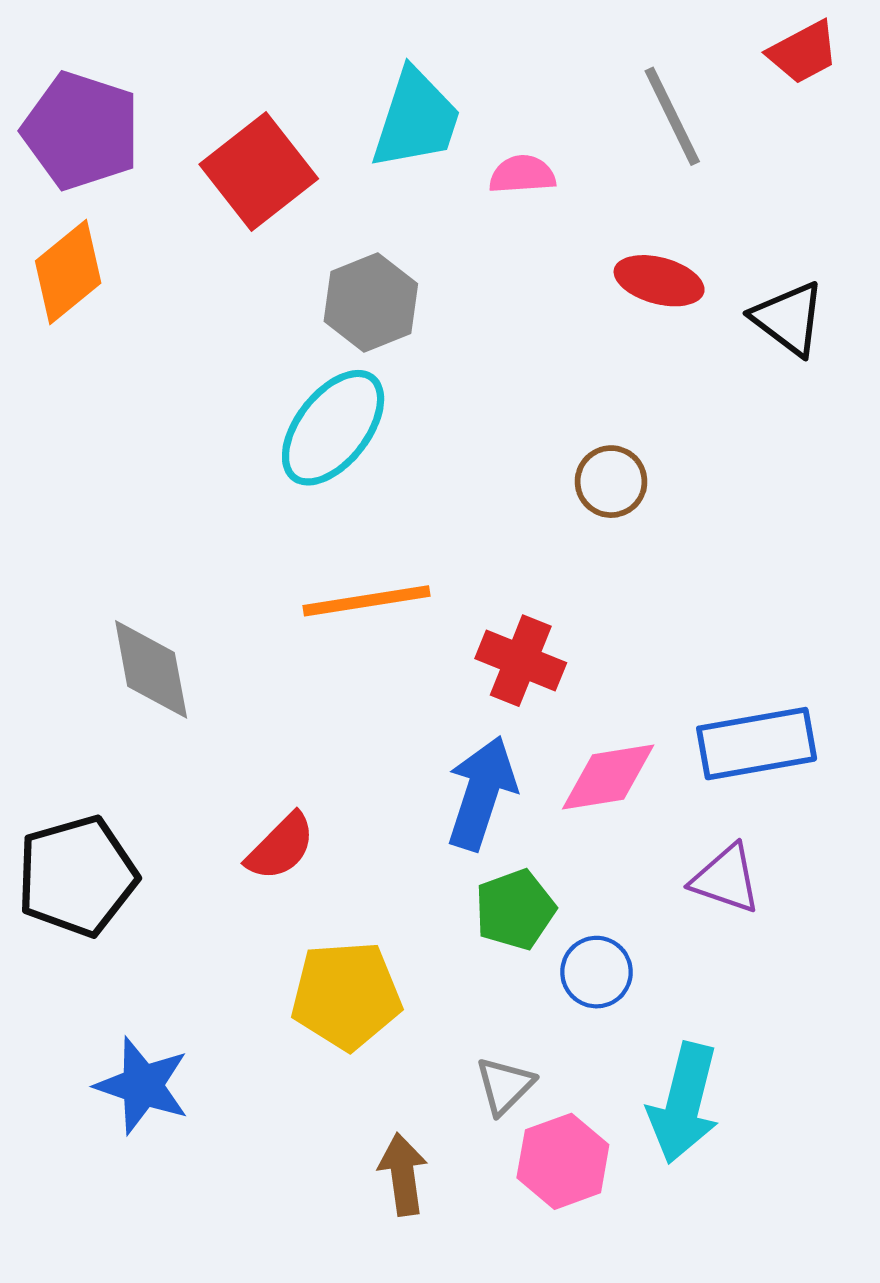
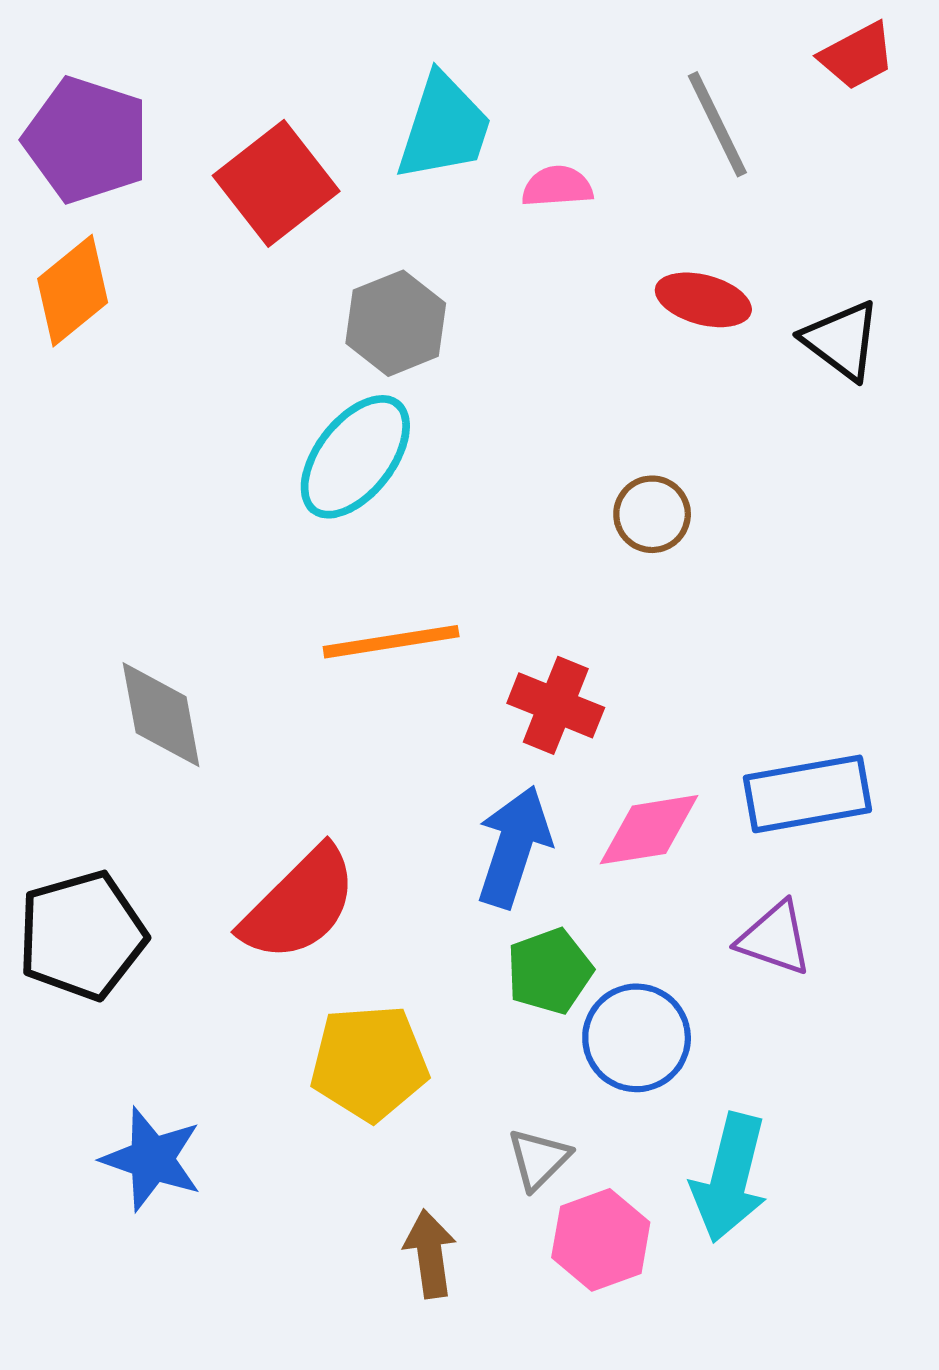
red semicircle: (281, 847) -> (299, 904), size x1.6
blue circle: (596, 972) -> (637, 1038), size x1.4

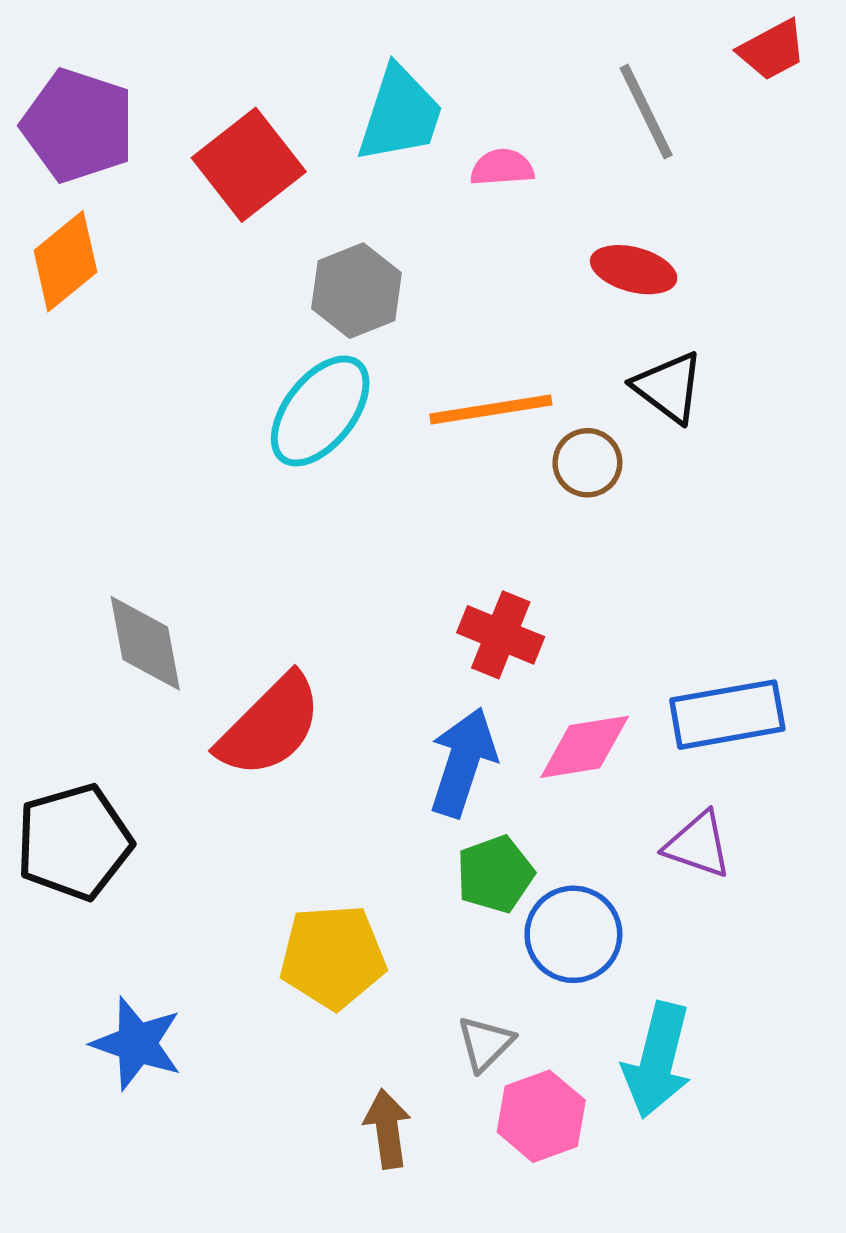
black triangle: (842, 340) -> (669, 387), moved
orange line: (391, 642) -> (491, 410), moved
red semicircle: (299, 904) -> (270, 726), moved

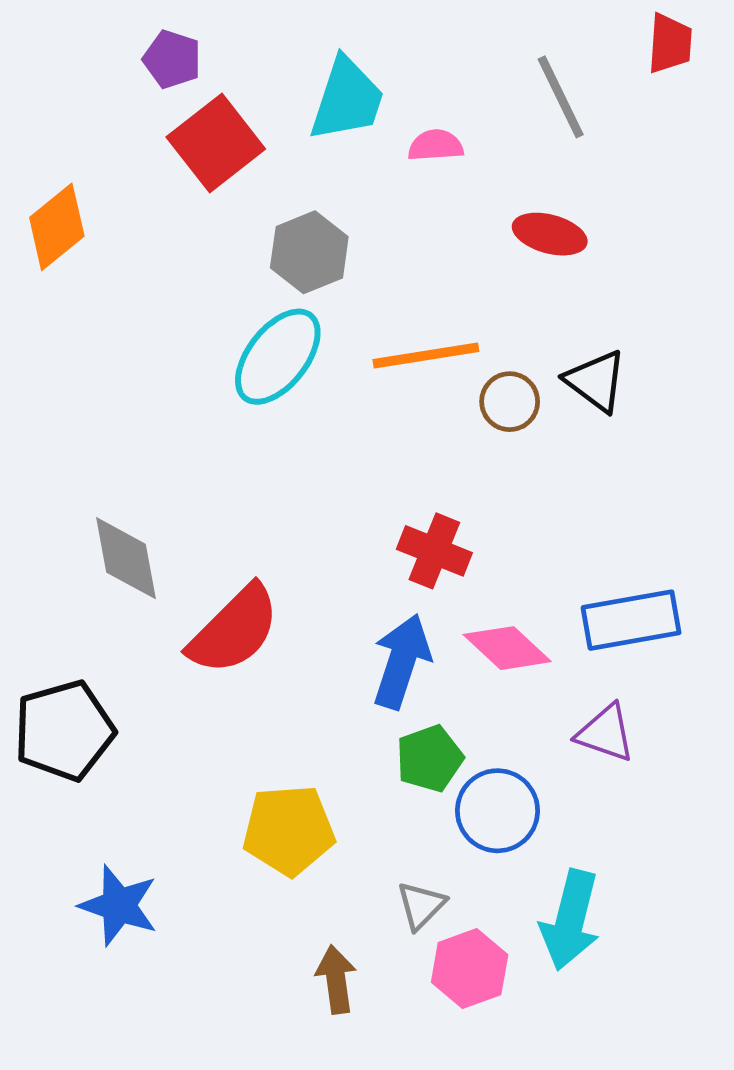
red trapezoid: (772, 50) -> (670, 43), turned -58
purple pentagon: (78, 126) -> (172, 59), moved, size x0.6
black triangle: (669, 387) -> (596, 381), moved
pink diamond: (585, 747) -> (507, 648), turned 52

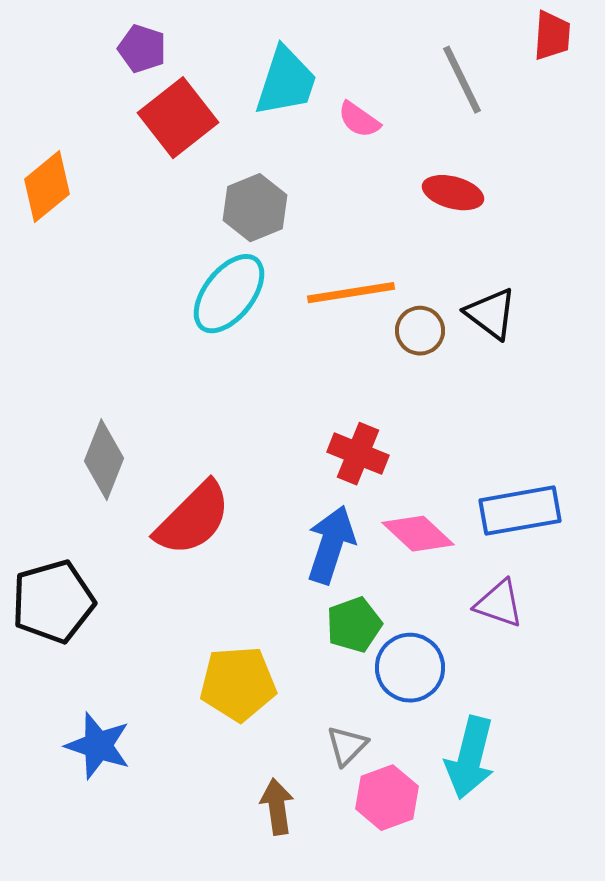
pink semicircle: (436, 145) -> (359, 120), turned -141
gray diamond: (126, 558) -> (104, 460), turned 32

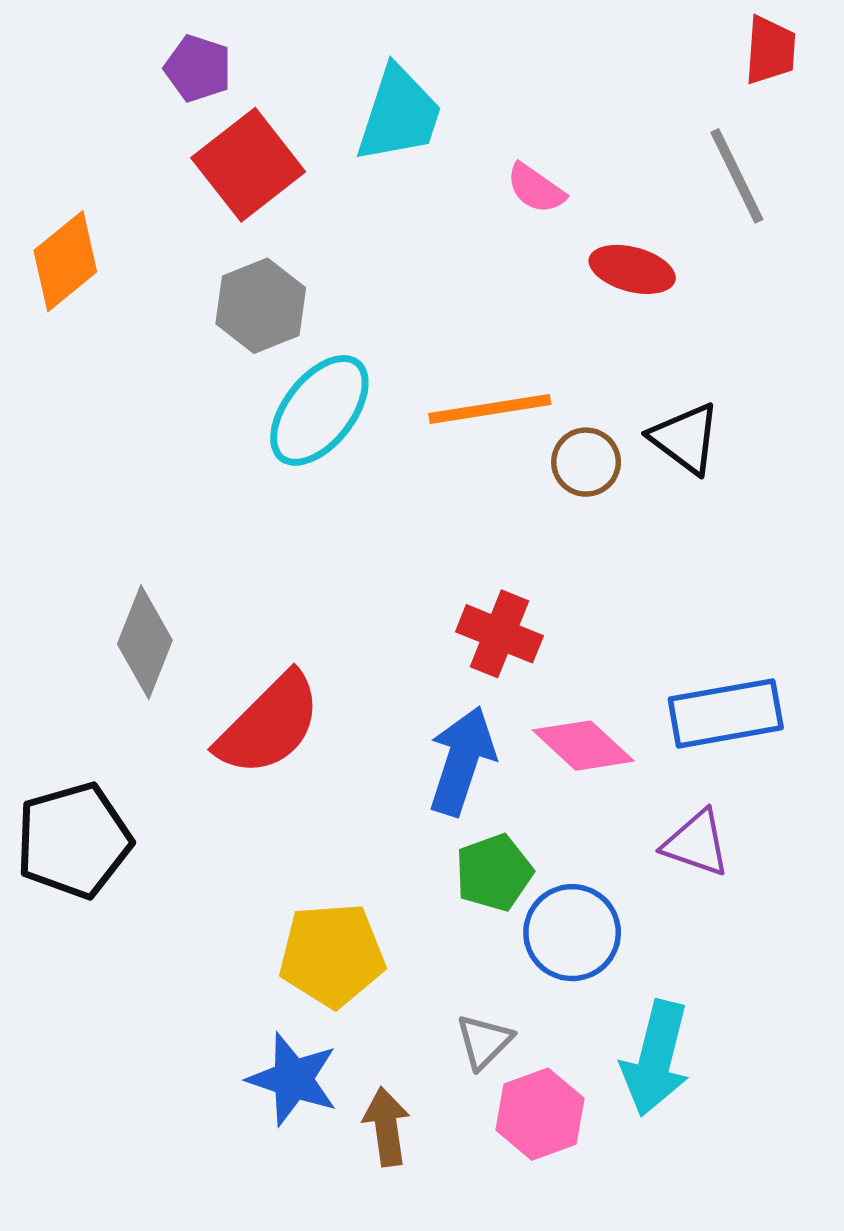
gray line: (462, 80) -> (737, 176), moved
pink semicircle: (359, 120) -> (536, 188), moved
gray hexagon: (255, 208) -> (261, 306), moved
blue star: (98, 746) -> (293, 1079), moved

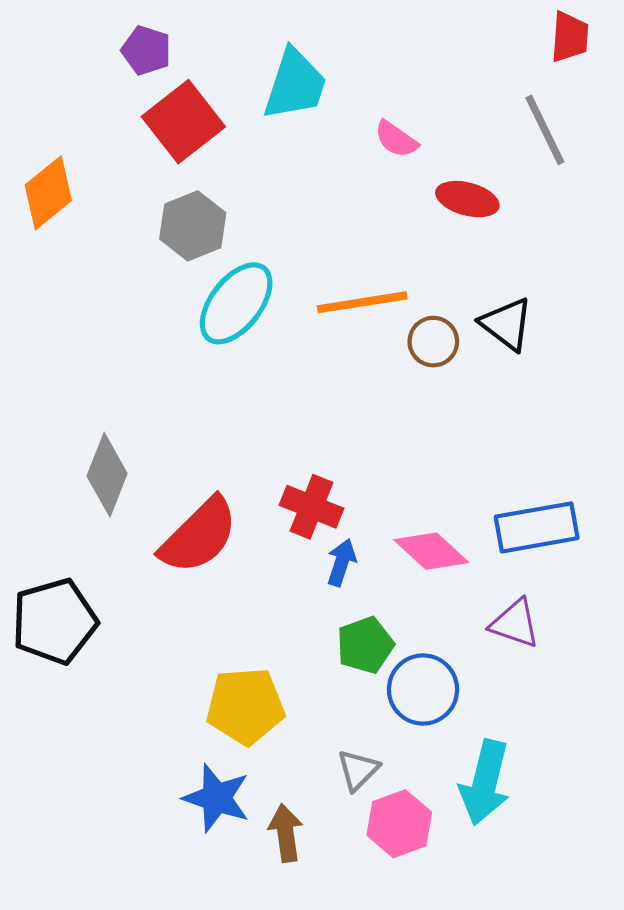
red cross: (499, 634) -> (311, 507), moved
blue arrow: (462, 761) -> (341, 563), size x0.6

